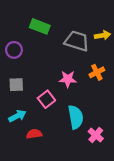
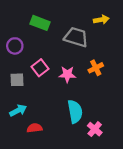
yellow arrow: (102, 35) -> (101, 20), moved
pink square: (46, 99) -> (40, 68), moved

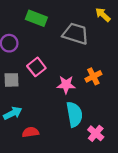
yellow arrow: (101, 20) -> (103, 15), turned -128
orange cross: (96, 68) -> (93, 76), moved
pink star: (67, 74) -> (66, 85), moved

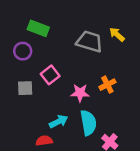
yellow arrow: (103, 15) -> (117, 34), moved
green rectangle: (36, 18) -> (38, 28), moved
cyan arrow: (13, 113) -> (58, 122), moved

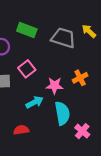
green rectangle: (38, 28) -> (27, 30), moved
cyan arrow: (58, 122) -> (35, 102), moved

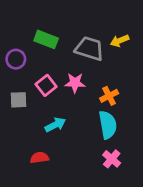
yellow arrow: (89, 31) -> (120, 41), turned -64
pink star: (55, 86) -> (75, 83), moved
cyan semicircle: (62, 113) -> (108, 125), moved

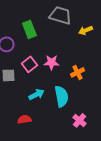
green rectangle: (46, 39) -> (29, 29), turned 48
gray trapezoid: (89, 49) -> (60, 15), moved
cyan semicircle: (108, 125) -> (61, 96), moved

